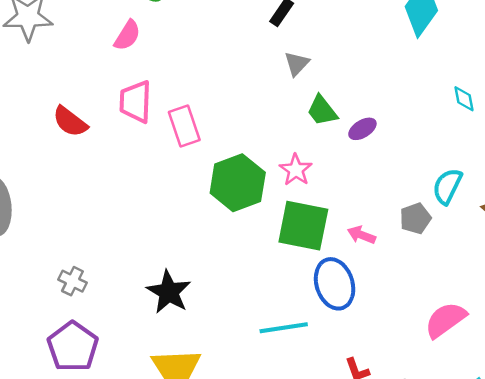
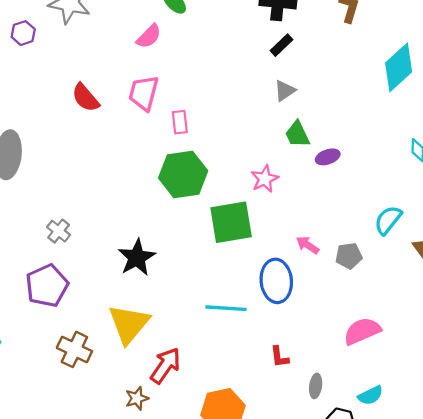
pink rectangle: (184, 126) -> (180, 122), size x0.7
green hexagon: (238, 183) -> (183, 174), moved
gray pentagon: (415, 218) -> (349, 256), moved
green square: (303, 226) -> (231, 222), moved, turned -33

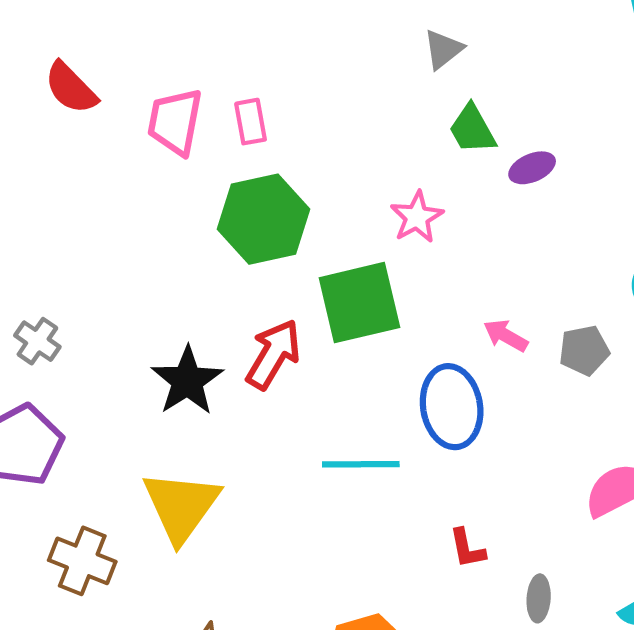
pink trapezoid: (144, 93) -> (175, 122), moved
red arrow: (165, 366) -> (273, 354), moved

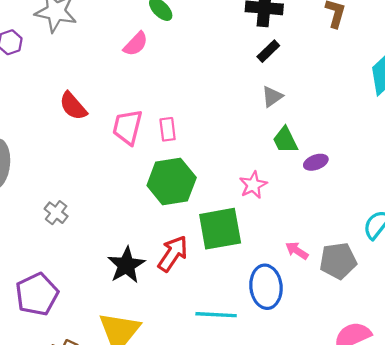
gray cross: (37, 341) -> (56, 213), moved
gray pentagon: (584, 350) -> (338, 261), size x1.4

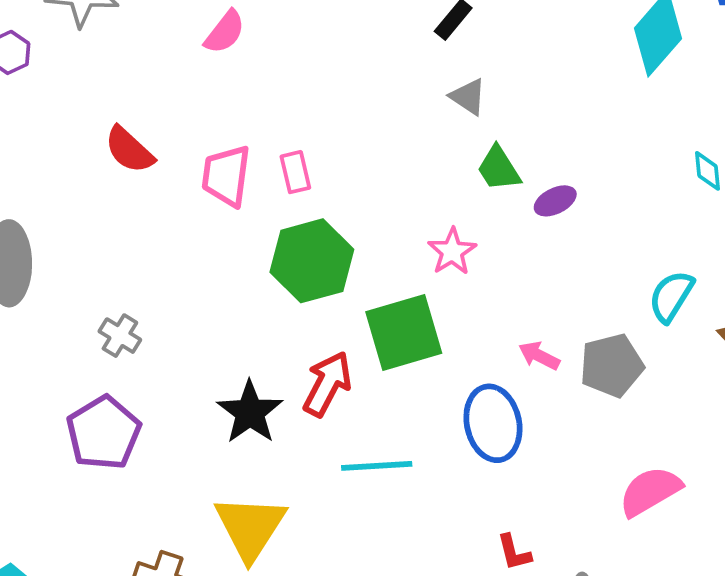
gray triangle: (272, 97) -> (468, 97), turned -45
purple pentagon: (37, 294) -> (104, 433), moved
cyan line: (216, 315) -> (377, 466), moved

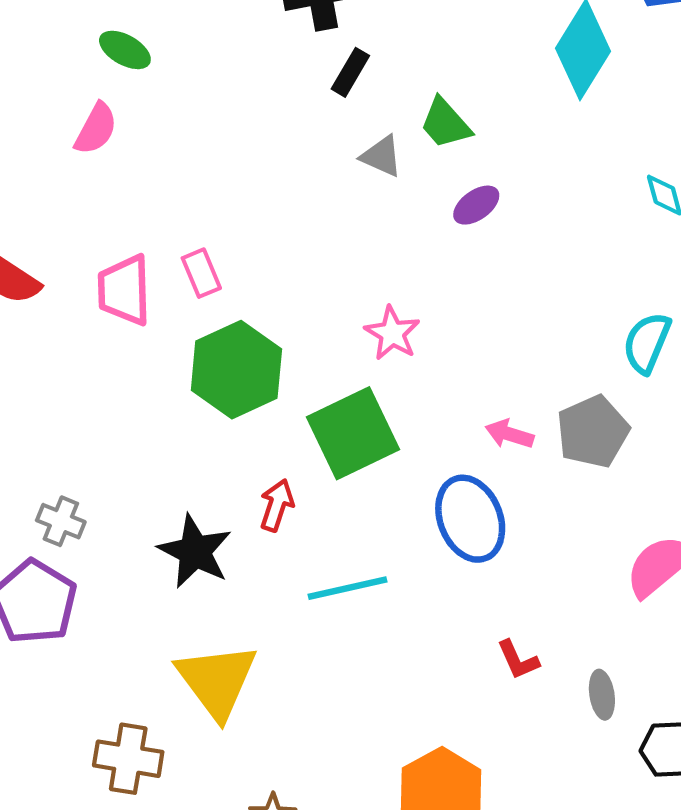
green trapezoid: (499, 169) -> (445, 123), moved
purple ellipse: (555, 201) -> (476, 205), moved
gray cross: (120, 336) -> (61, 521), moved
red arrow: (327, 384) -> (277, 505), size x0.7

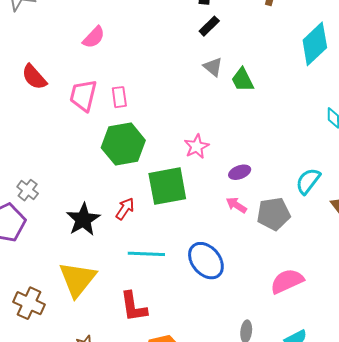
green trapezoid: (445, 123) -> (243, 80), moved
pink semicircle: (96, 129) -> (94, 37), moved
purple ellipse: (476, 205) -> (240, 172), moved
blue ellipse: (470, 519) -> (206, 261), moved, turned -33
red L-shape: (518, 660) -> (133, 307), moved, size x1.6

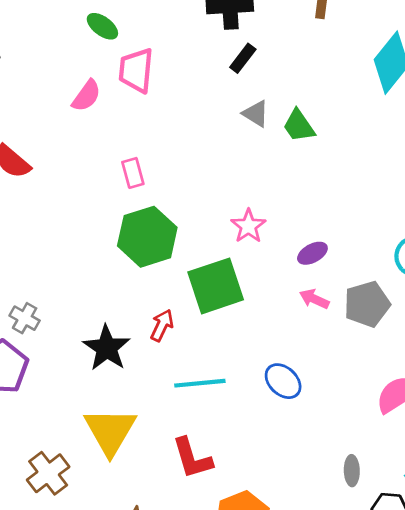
pink trapezoid: (83, 95) -> (136, 70), moved
blue ellipse: (206, 261) -> (283, 381), size x0.7
brown cross: (29, 303) -> (48, 473), turned 36

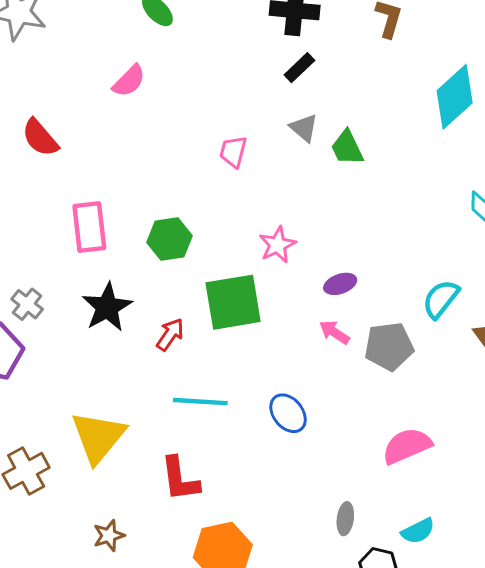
pink trapezoid: (136, 70) -> (233, 152), moved, size x0.7
pink rectangle: (133, 173) -> (89, 227), moved, size x1.6
green hexagon: (147, 237) -> (169, 239), size x0.7
black star: (107, 348) -> (107, 307), moved

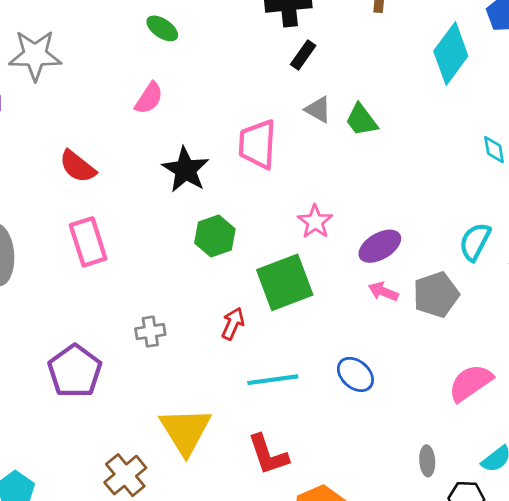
pink trapezoid: (233, 152) -> (258, 144), size x1.6
pink rectangle: (89, 227) -> (88, 242), moved
purple ellipse: (340, 284) -> (380, 246), size x1.4
gray cross: (27, 304) -> (150, 332), moved, turned -36
black star: (107, 307) -> (186, 170), moved

